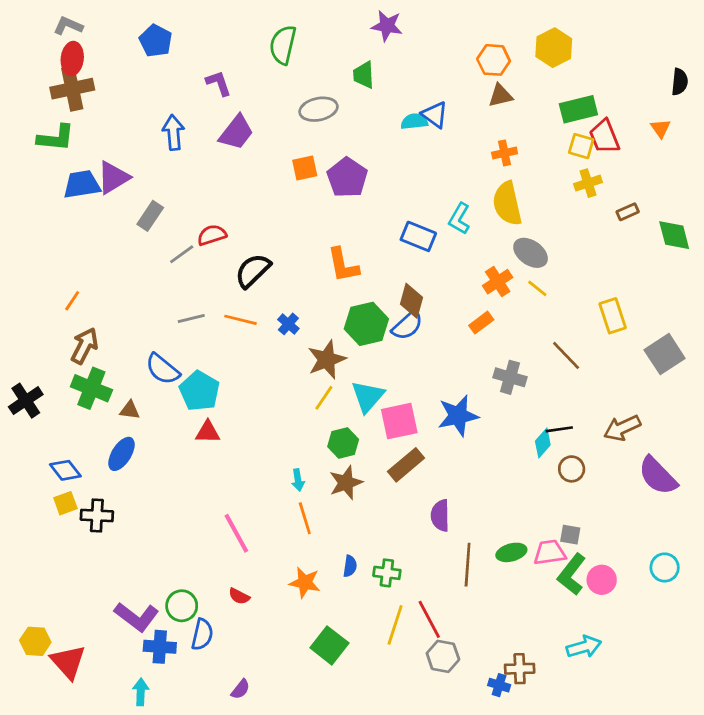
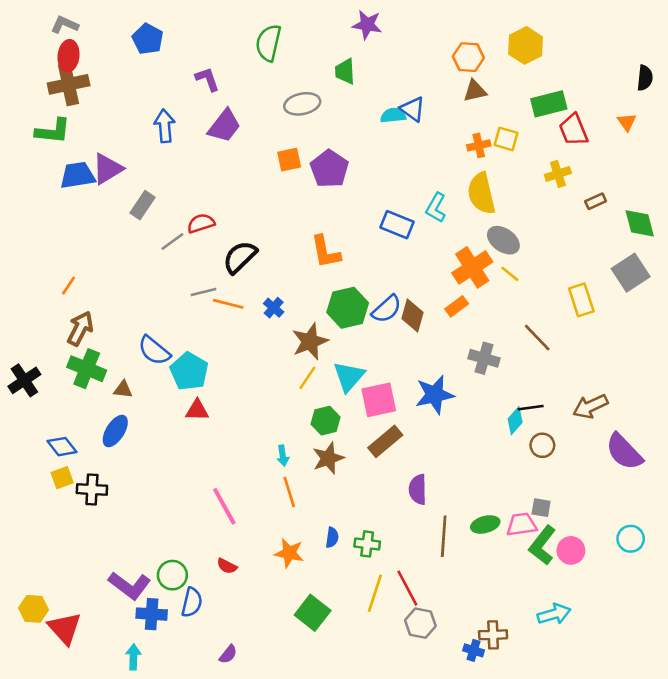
yellow square: (581, 146) -> (506, 139), moved
orange cross: (498, 282) -> (472, 267), size x1.4
brown diamond: (412, 301) -> (413, 315), moved
gray line: (191, 318) -> (204, 292), moved
gray square: (665, 354) -> (631, 273), moved

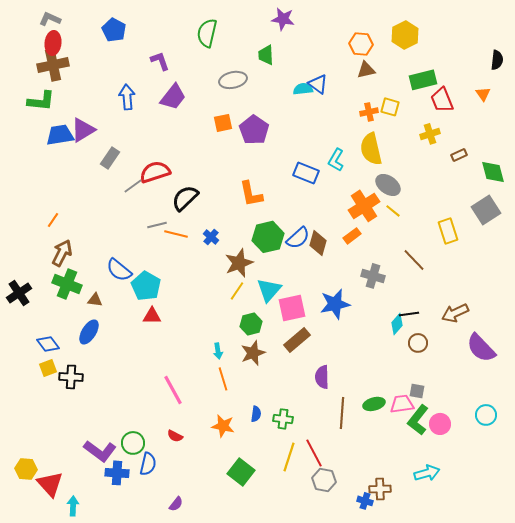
red semicircle: (201, 223) -> (155, 172), size x1.4
cyan arrow: (133, 657) -> (73, 506), moved

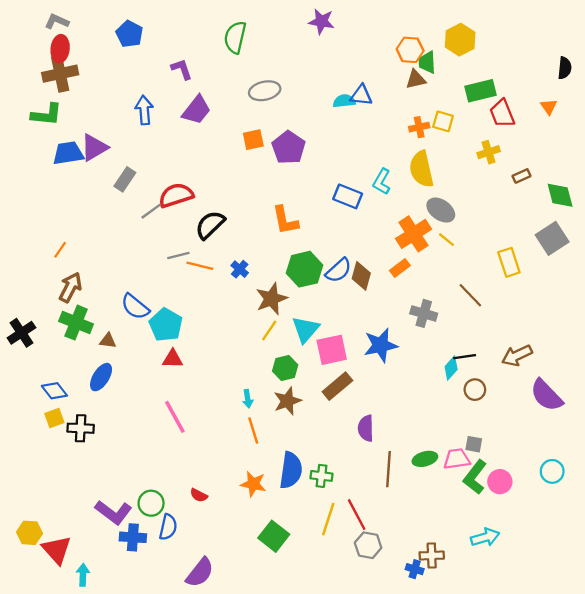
green trapezoid: (266, 55) -> (427, 62), moved
blue triangle: (318, 84) -> (361, 95), turned -30
pink line: (173, 390) -> (175, 417), moved
blue semicircle: (256, 414) -> (291, 470), size x2.0
purple semicircle: (176, 504) -> (200, 573), size x1.8

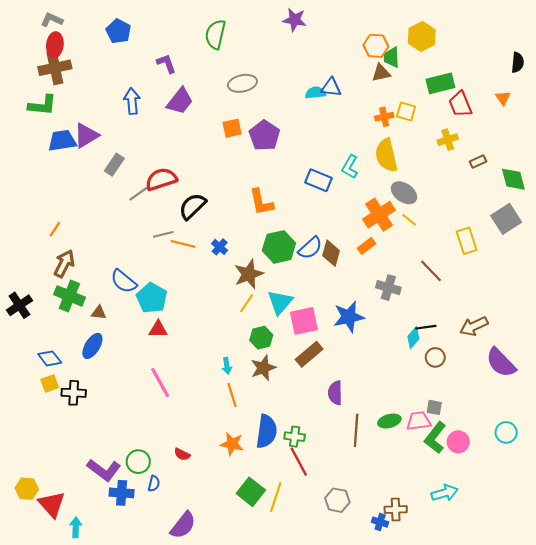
red line: (357, 515) -> (299, 462), moved
yellow line: (328, 519) -> (276, 497), moved
blue semicircle: (168, 527) -> (154, 484), size x0.7

